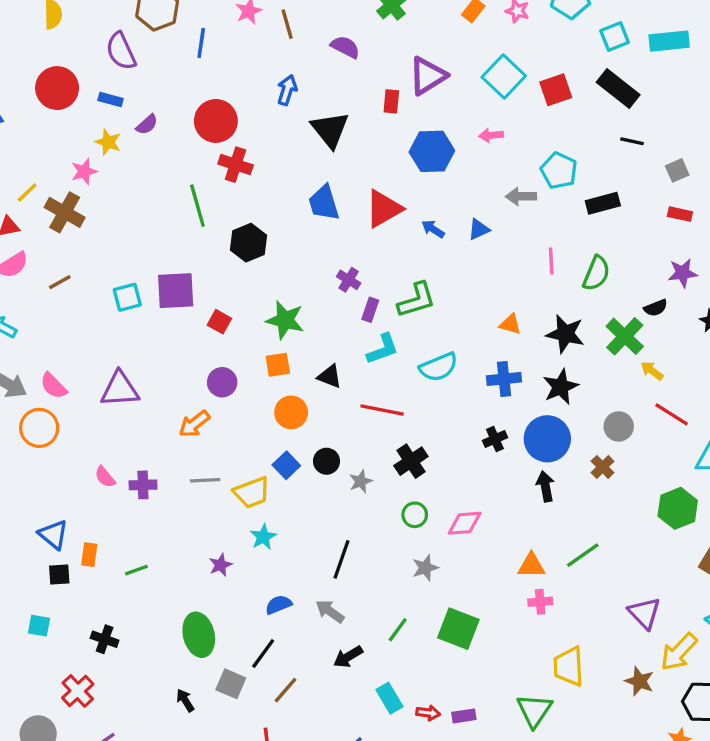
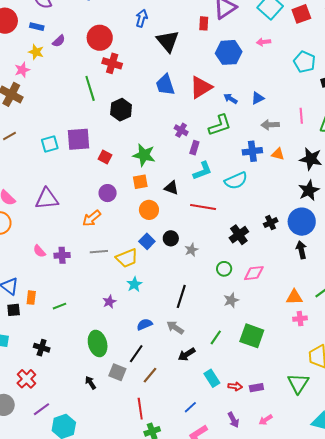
gray arrow: (521, 196) -> (270, 125), moved
green L-shape: (417, 300) -> (220, 125), moved
blue cross: (504, 379) -> (252, 151), moved
black cross: (411, 461) -> (239, 235), moved

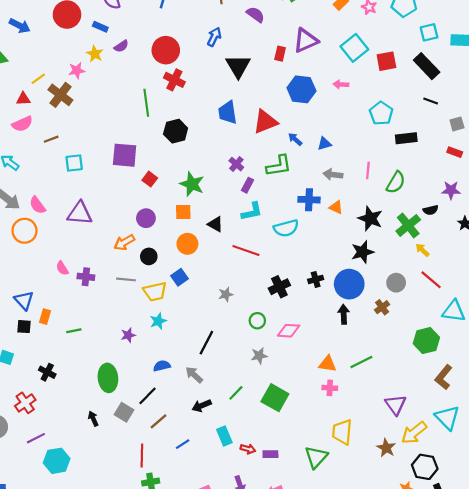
cyan square: (50, 144) -> (74, 163), moved
black circle: (171, 238) -> (149, 256), moved
blue line: (190, 407) -> (183, 444), moved

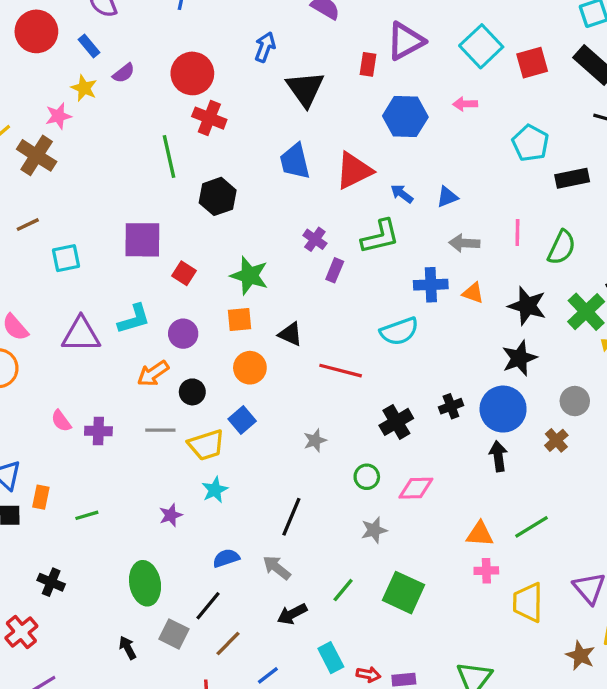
blue rectangle: (100, 27) -> (89, 46), turned 32
cyan L-shape: (252, 212) -> (134, 319), moved
yellow trapezoid: (342, 432) -> (528, 602), moved

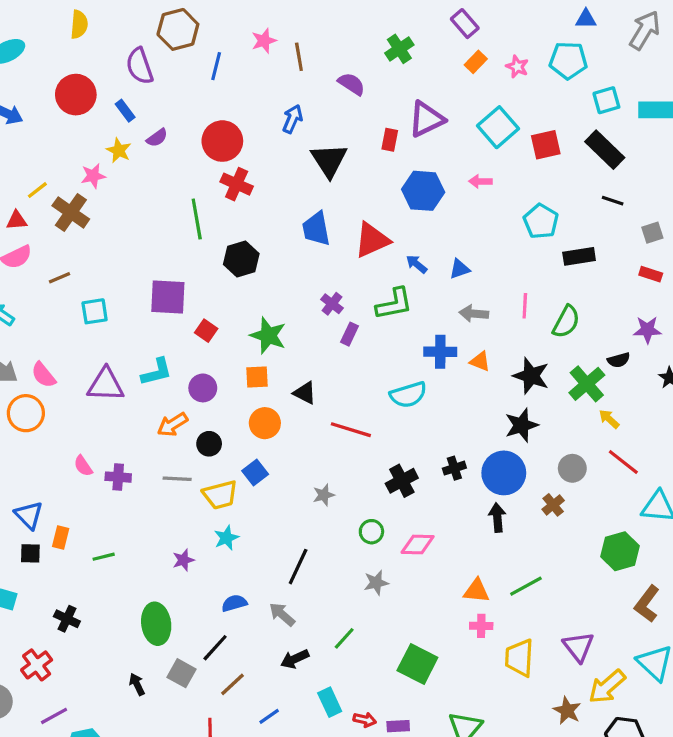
green square: (403, 593) -> (417, 664), moved

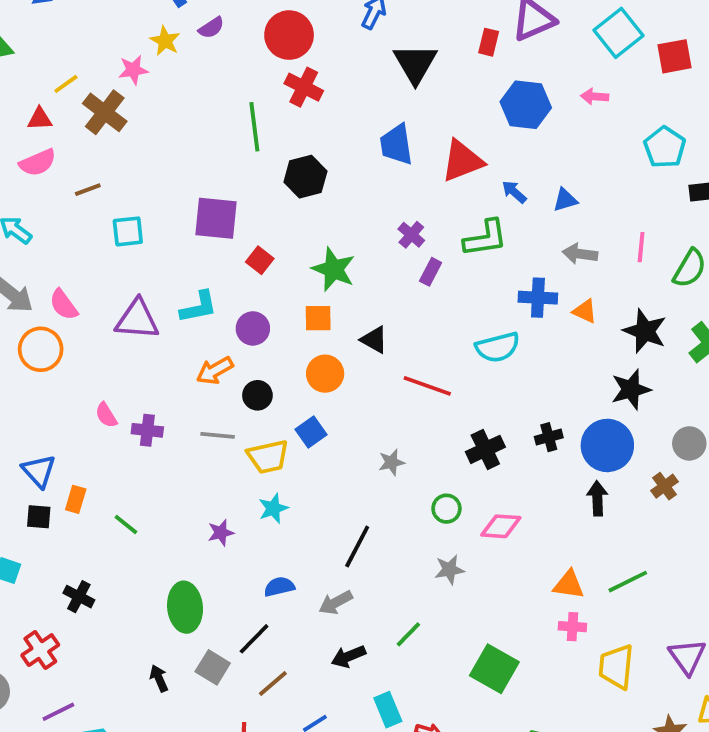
green line: (104, 557) -> (126, 524), turned 50
gray arrow: (282, 614) -> (336, 603), turned -72

